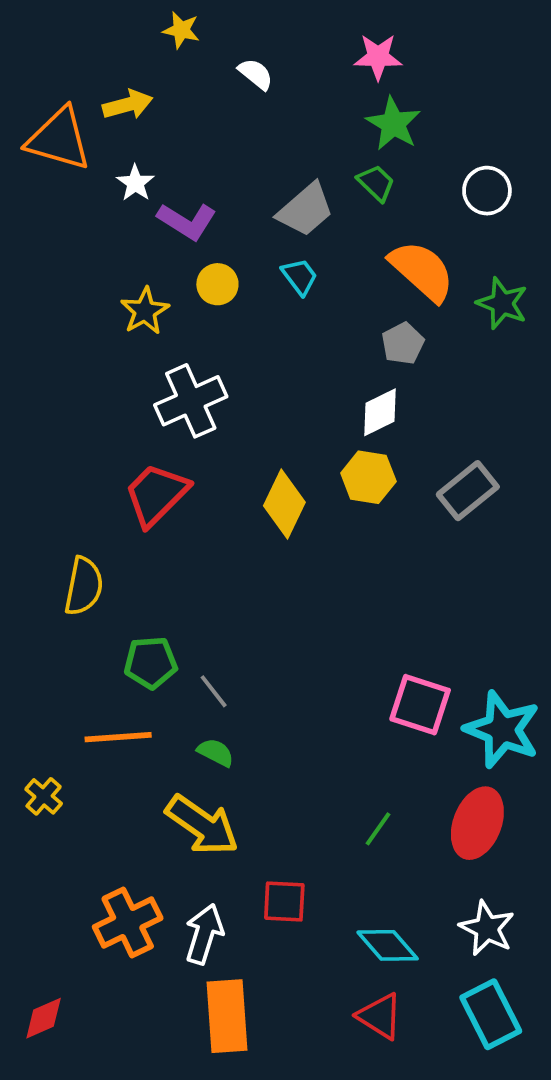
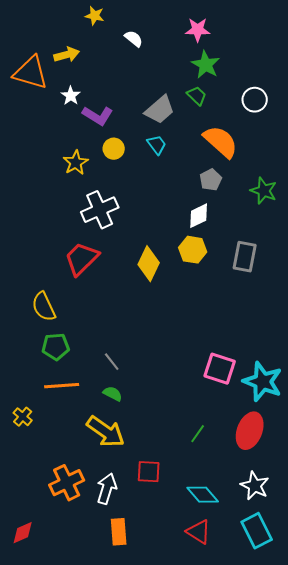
green star: (502, 303) -> (264, 191), moved
gray rectangle: (468, 491) -> (245, 257), turned -40
yellow semicircle: (84, 586) -> (44, 307), turned 144
green pentagon: (151, 663) -> (56, 347), moved
orange rectangle: (227, 1016) -> (119, 532), size x0.7

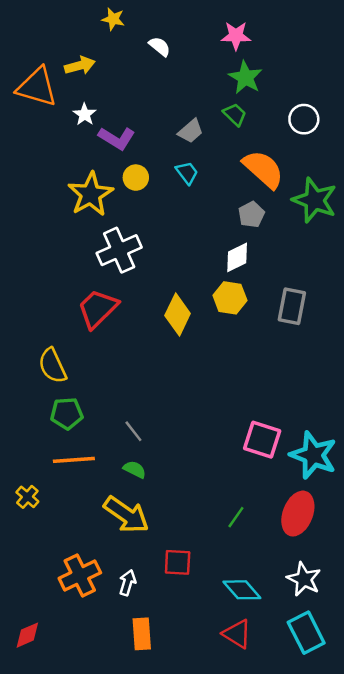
gray trapezoid: (160, 110) -> (191, 131), size x0.7
yellow star: (76, 163) -> (91, 194), size x1.5
green star: (264, 191) -> (315, 200), moved, size x1.4
white arrow: (107, 489) -> (127, 583), size x0.7

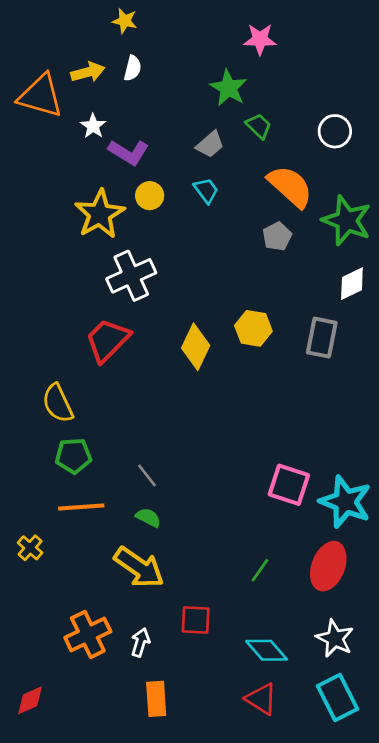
white semicircle: (160, 46) -> (133, 68), moved, turned 65
green star: (245, 77) -> (228, 88), moved
white diamond: (237, 257) -> (352, 284), moved

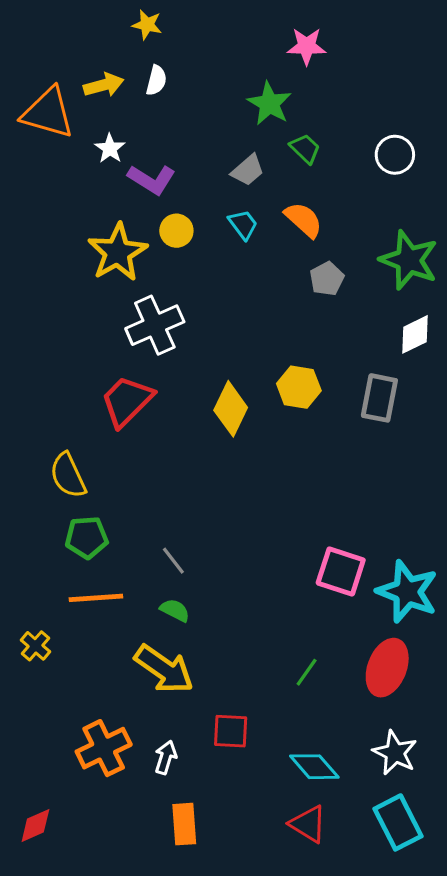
orange semicircle: (290, 186) -> (304, 220), moved, size x0.7

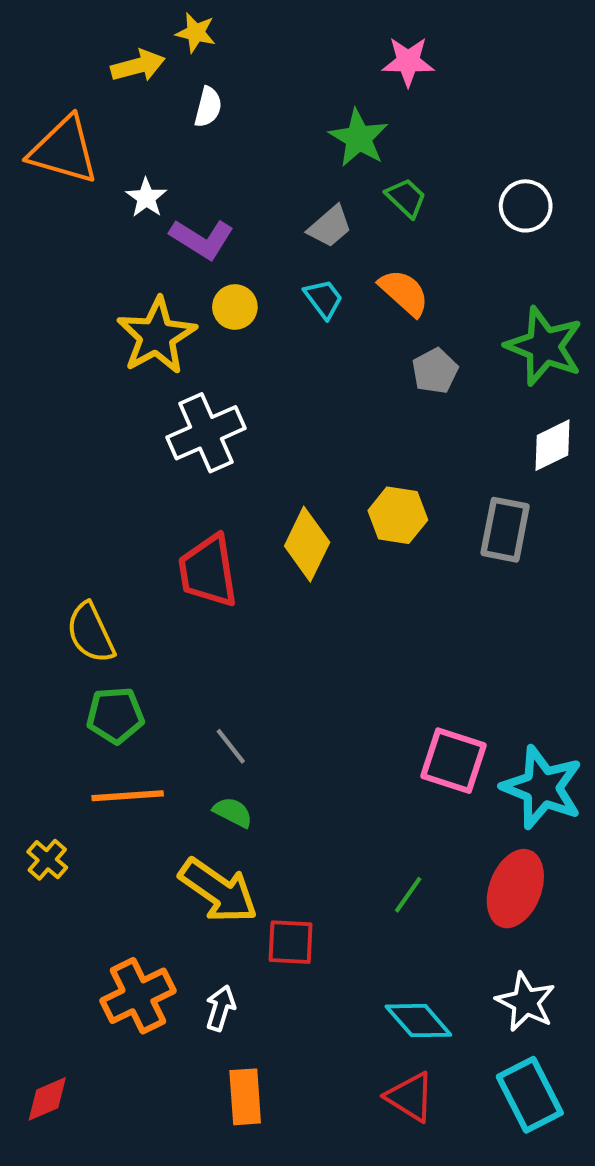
yellow arrow: (104, 85) -> (138, 66), moved
red trapezoid: (127, 401) -> (208, 571), moved, turned -54
red square: (231, 731) -> (291, 942), moved

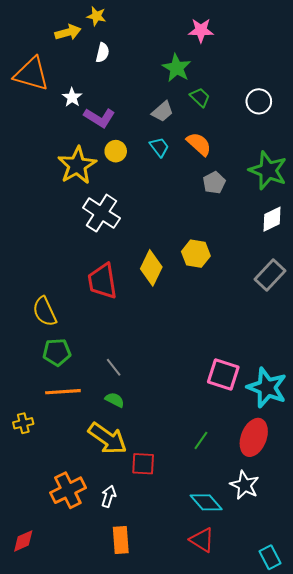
white cross: (206, 433) -> (101, 213), turned -33
gray rectangle: (505, 530) -> (270, 275), moved, turned 32
yellow cross: (47, 860) -> (23, 423), turned 36
white star: (526, 1002) -> (245, 485), moved
cyan rectangle: (530, 1095) -> (270, 557), moved, size x0.7

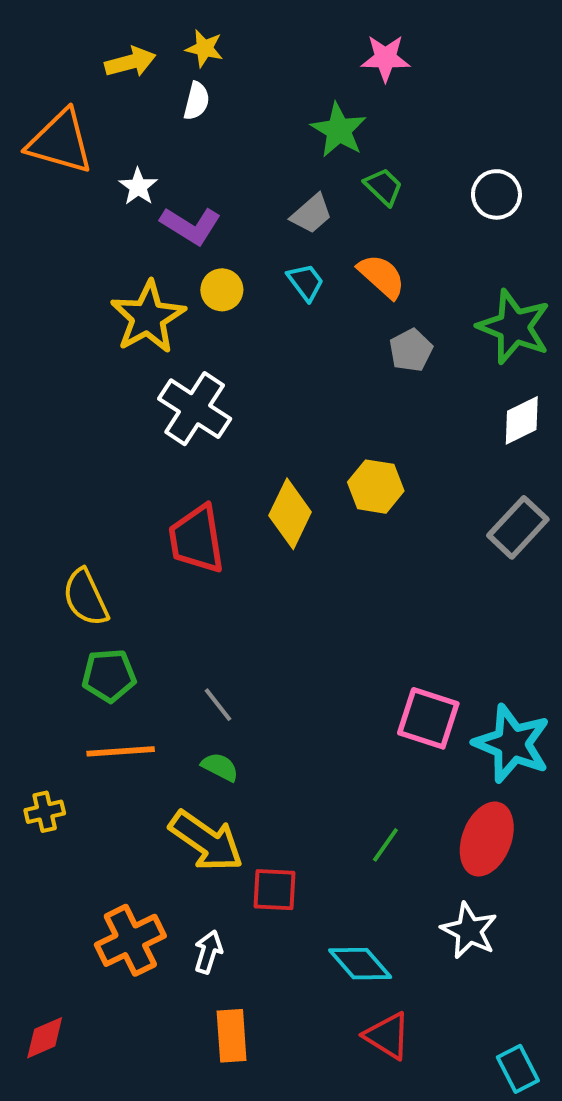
yellow star: (96, 16) -> (204, 48), moved
cyan diamond: (206, 502) -> (360, 964), moved

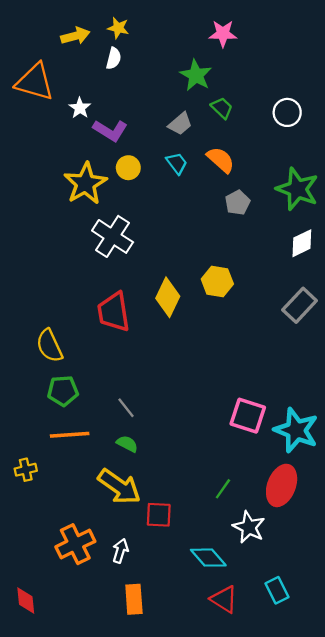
white star: (469, 931) -> (249, 527), moved
red diamond: (45, 1038) -> (26, 600), turned -72
cyan rectangle: (518, 1069) -> (277, 590), moved

